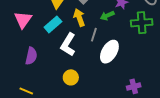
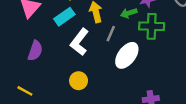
green cross: (142, 23) -> (152, 26), moved

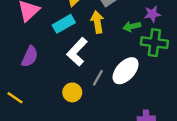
gray line: (111, 34) -> (98, 78), moved

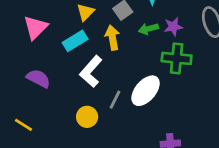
green arrow: (132, 26) -> (148, 29), moved
purple semicircle: (30, 57) -> (38, 78), turned -85

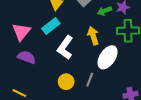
pink triangle: (36, 27) -> (21, 32), moved
yellow arrow: (112, 38) -> (93, 36), moved
gray line: (115, 100) -> (90, 80), moved

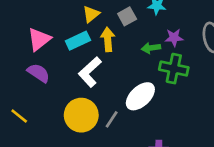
green arrow: (105, 11) -> (151, 48), moved
yellow arrow: (93, 36) -> (108, 39), moved
yellow circle: (66, 82) -> (81, 115), size x1.6

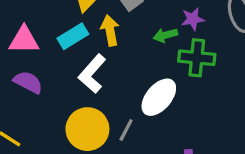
pink triangle: (39, 39) -> (24, 40), turned 45

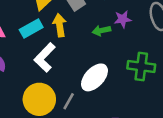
green cross: (197, 58) -> (141, 66), moved

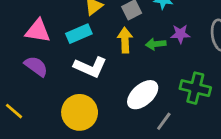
yellow arrow: (60, 25) -> (125, 40), moved
white L-shape: (45, 57) -> (90, 67), turned -116
gray line: (69, 101) -> (164, 121), moved

